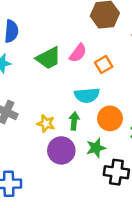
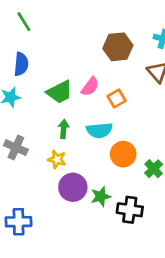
green arrow: (74, 121) -> (64, 129), moved
green star: (96, 148) -> (101, 197), moved

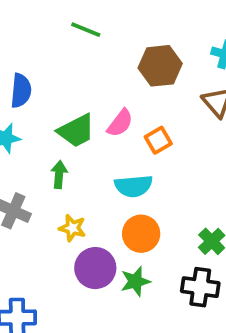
green line: (24, 22) -> (86, 30), moved, turned -36
green arrow: (64, 129) -> (59, 175), moved
orange circle: (123, 154) -> (141, 234), moved
black cross: (130, 210) -> (200, 287), moved

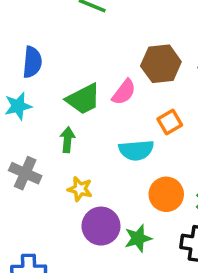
brown hexagon: (160, 66) -> (161, 64), moved
orange square: (158, 140) -> (170, 122), moved
orange circle: (141, 234) -> (166, 194), moved

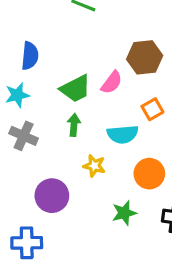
green arrow: (67, 140) -> (74, 125), moved
gray cross: (25, 173) -> (24, 136), moved
yellow star: (80, 189) -> (94, 166), moved
purple circle: (101, 226) -> (52, 196), moved

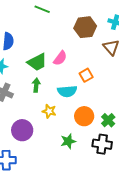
brown hexagon: (145, 57) -> (85, 27), moved

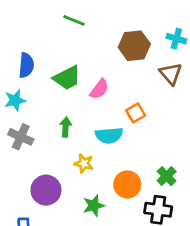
green trapezoid: (37, 62) -> (67, 78), moved
orange circle: (84, 116) -> (127, 184), moved
green star: (68, 141) -> (94, 206), moved

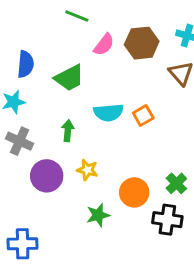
pink semicircle: (99, 89) -> (104, 45), moved
cyan semicircle: (109, 135) -> (109, 112), moved
purple circle: (46, 190) -> (47, 176), moved

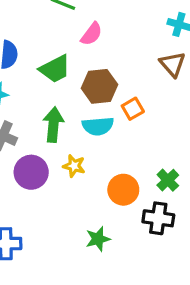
brown hexagon: (142, 43) -> (99, 86), moved
cyan semicircle: (109, 112) -> (98, 126), moved
green arrow: (68, 131) -> (53, 125), size x1.5
green star: (98, 215) -> (98, 239), moved

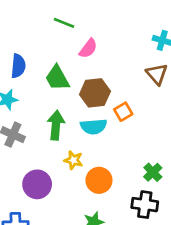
green trapezoid: (55, 69) -> (57, 78), turned 88
purple circle: (31, 172) -> (37, 184), moved
orange circle: (123, 190) -> (99, 180), moved

